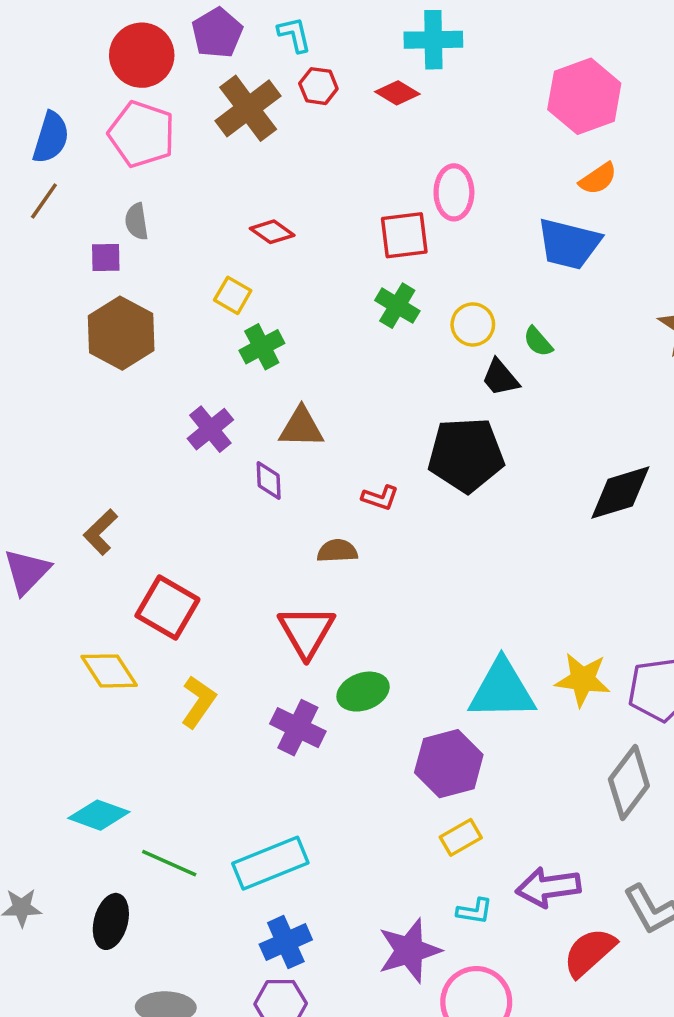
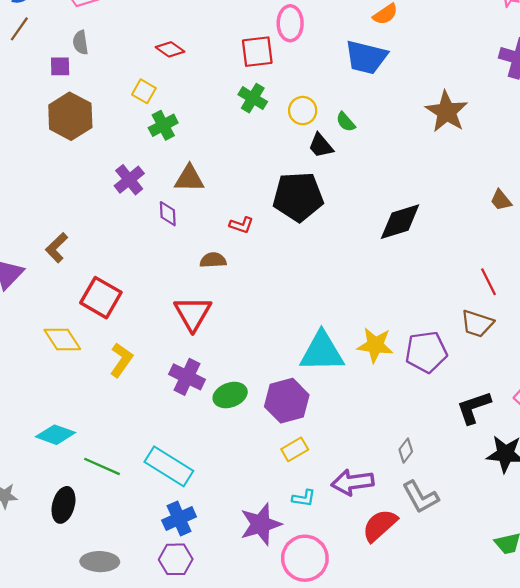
green ellipse: (363, 692) -> (230, 395), moved
gray diamond: (629, 782) -> (406, 451), moved, size x0.5
cyan rectangle: (270, 863) -> (169, 466), turned 54

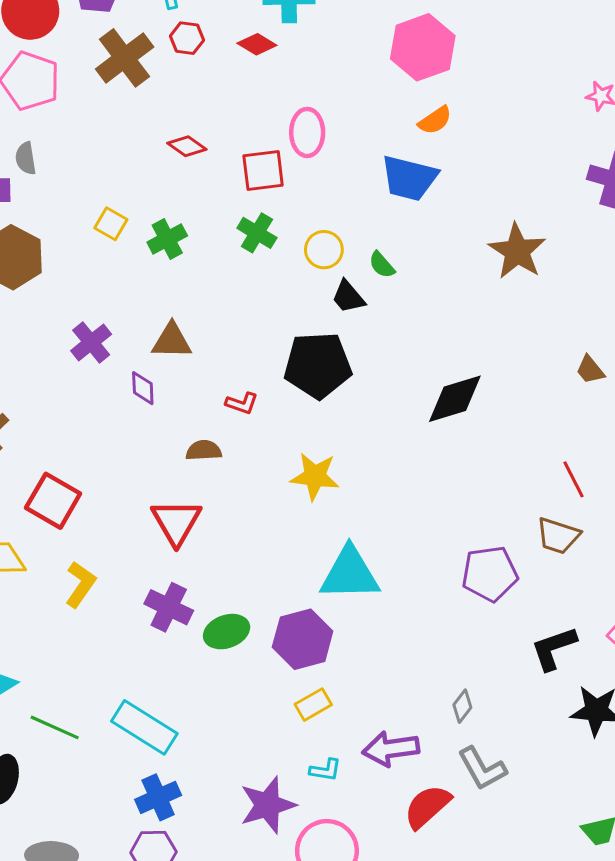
red diamond: (170, 49) -> (187, 146), moved
green cross: (163, 125) -> (167, 239), moved
yellow star: (375, 345) -> (315, 476), moved

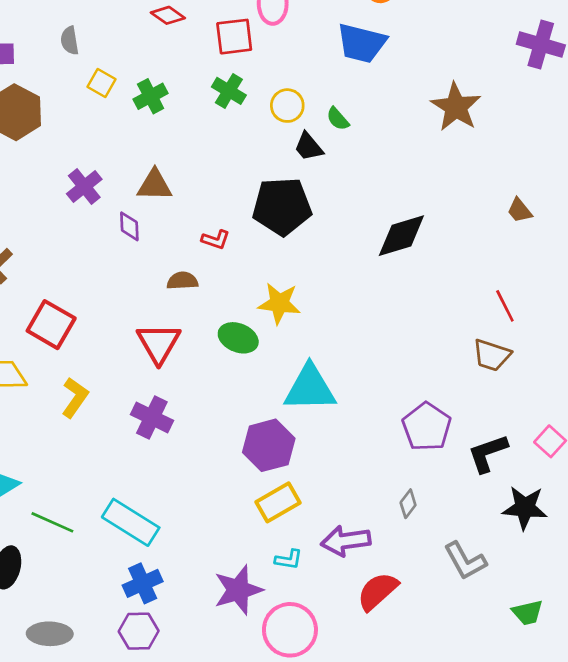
gray semicircle: (26, 158) -> (70, 41), moved
purple pentagon: (490, 574) -> (427, 427), moved, turned -30
green ellipse: (227, 632) -> (238, 338), moved, turned 42
yellow rectangle: (313, 705) -> (278, 502), size x1.4
gray L-shape: (482, 768) -> (465, 561), moved

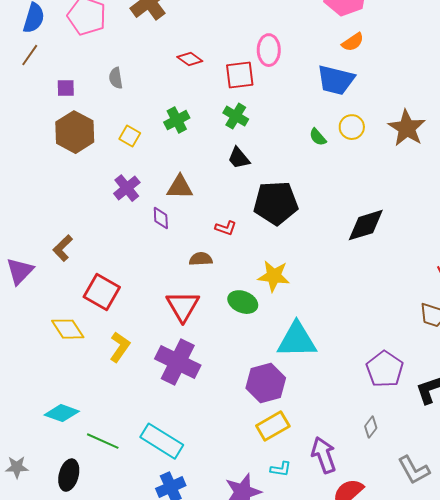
yellow square: (101, 83) -> (130, 136), moved
yellow circle: (287, 106) -> (352, 127), moved
black trapezoid: (309, 147) -> (239, 158), moved
purple cross: (152, 417) -> (178, 362), size x1.4
purple arrow: (346, 541) -> (324, 455), turned 78

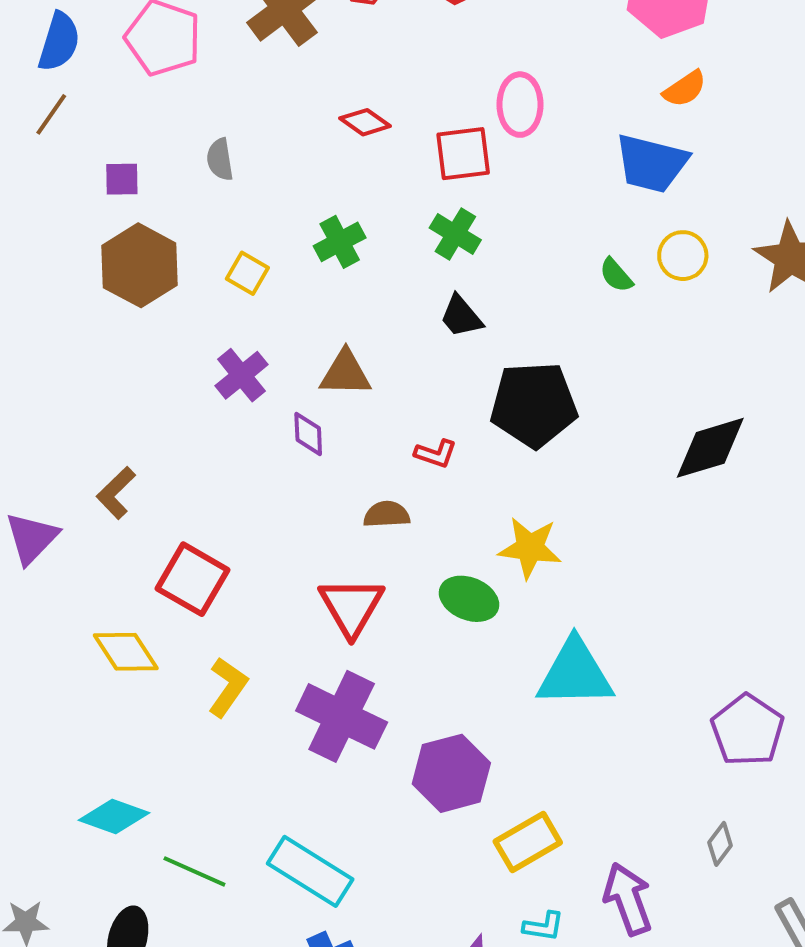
purple hexagon: (266, 383) -> (451, 773), moved

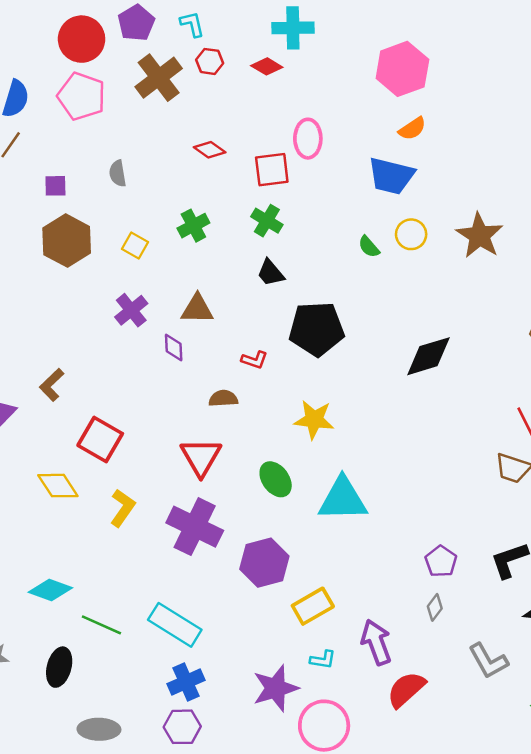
green ellipse: (469, 599) -> (276, 479), moved, turned 32
purple pentagon: (748, 730) -> (441, 561), moved, size x0.7

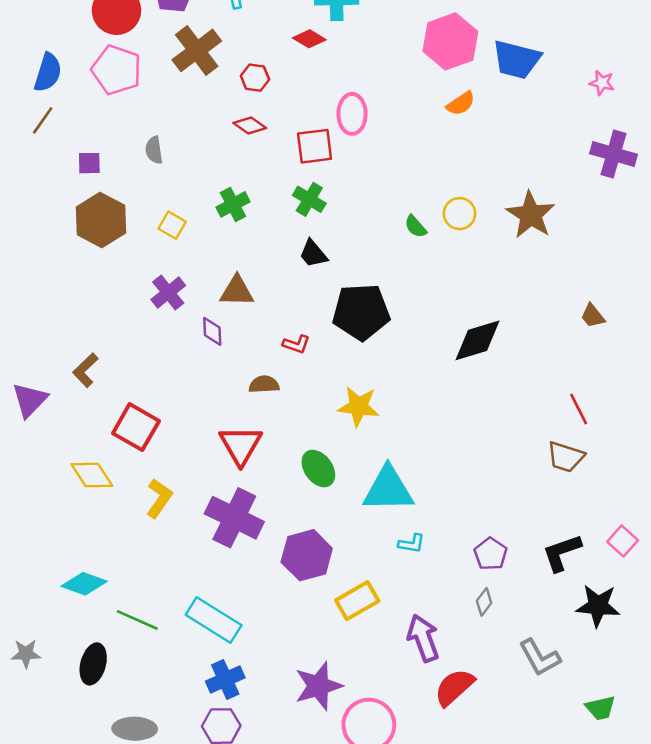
red hexagon: (210, 61) -> (255, 78), moved
blue trapezoid: (391, 176) -> (516, 60), moved
cyan L-shape: (323, 660) -> (412, 544), moved

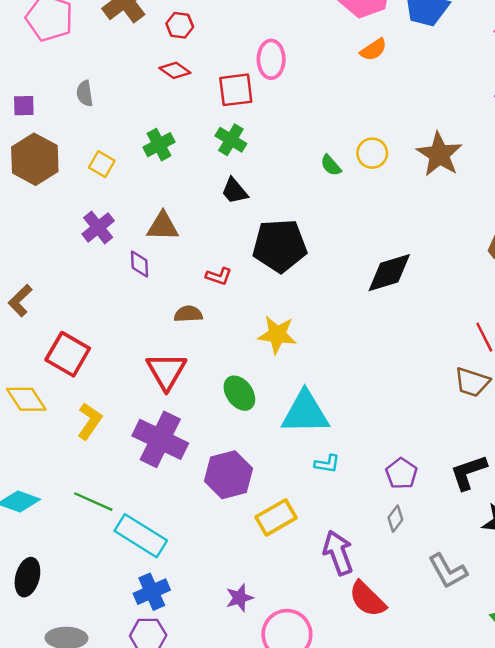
green line: (137, 620) -> (93, 502), moved
purple star: (318, 686) -> (239, 598), size x0.6
red semicircle: (454, 687) -> (367, 599), turned -93

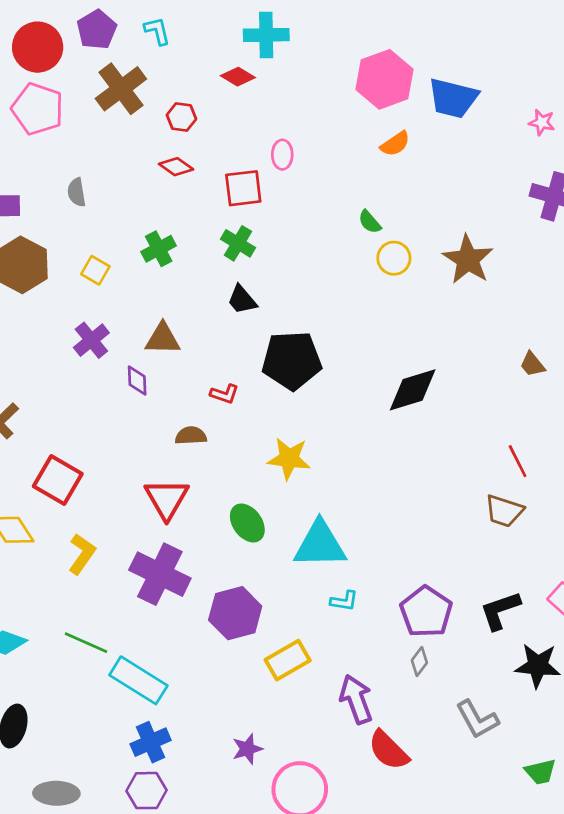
pink ellipse: (271, 59) -> (282, 155), size x0.7
green semicircle: (331, 165) -> (370, 222), moved
purple pentagon: (401, 474) -> (426, 612), size x1.5

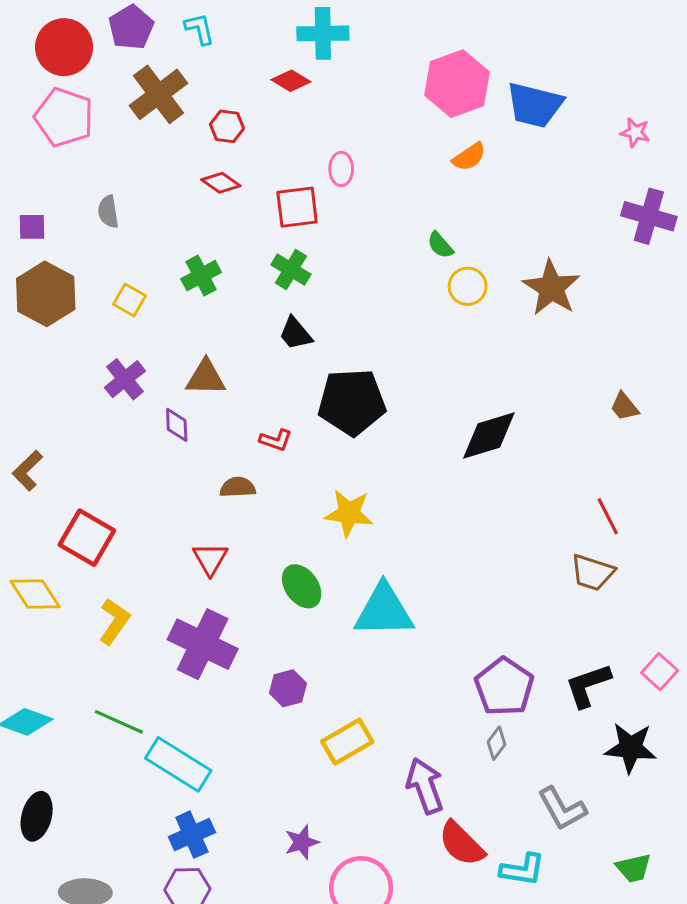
red triangle: (167, 499) -> (210, 559), size x0.7
cyan L-shape: (344, 601) -> (522, 870), moved, size x1.4
purple hexagon: (235, 613) -> (288, 688), size x0.6

